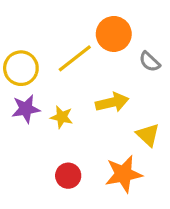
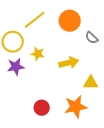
yellow line: (75, 58) -> (35, 20), moved
yellow star: (62, 117) -> (38, 54), moved
yellow triangle: (148, 135) -> (91, 83), turned -42

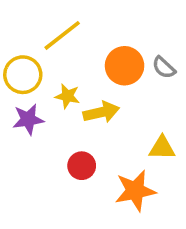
orange circle: (70, 21) -> (125, 66), moved
yellow arrow: (69, 63) -> (101, 112), moved
red circle: (42, 108) -> (82, 166), moved

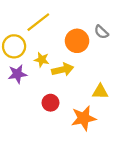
gray semicircle: (164, 68) -> (101, 32), moved

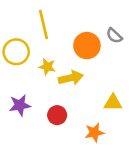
yellow line: (38, 22) -> (43, 24), turned -65
purple star: (17, 74) -> (20, 105), moved
orange star: (84, 118) -> (94, 133), size x0.7

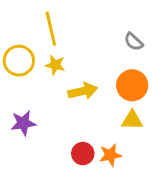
orange circle: (87, 46) -> (132, 85), moved
yellow star: (47, 67) -> (55, 65), moved
red circle: (57, 115) -> (83, 154), moved

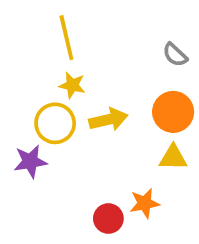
yellow circle: (19, 61) -> (55, 123), moved
red circle: (83, 154) -> (108, 219), moved

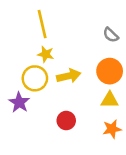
purple star: (30, 161) -> (19, 102), turned -30
orange star: (145, 203) -> (112, 129), moved
red circle: (108, 219) -> (66, 121), moved

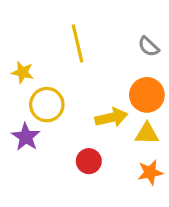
yellow line: (42, 24) -> (77, 43), moved
yellow star: (46, 54) -> (23, 72), moved
yellow arrow: (69, 76) -> (111, 118), moved

